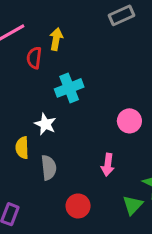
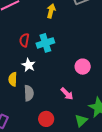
yellow arrow: (56, 39) -> (51, 11), moved
red semicircle: (34, 58) -> (24, 40), moved
pink arrow: (108, 165) -> (67, 94), turned -56

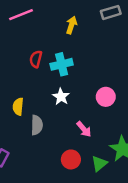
white star: (29, 65) -> (61, 97), moved
red circle: (46, 119) -> (71, 159), moved

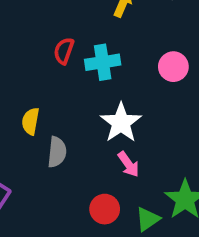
white star: (61, 97) -> (121, 123), moved, size x1.5
pink circle: (106, 97) -> (173, 67), moved

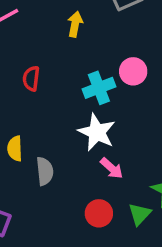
cyan cross: (103, 62) -> (99, 88), moved

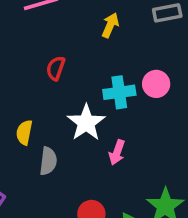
white star: (97, 132) -> (86, 123), moved
pink arrow: (112, 168) -> (117, 152), moved, turned 55

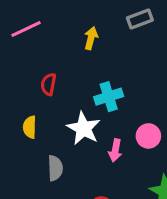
pink circle: (156, 84) -> (148, 136), moved
yellow semicircle: (24, 132) -> (30, 127), moved

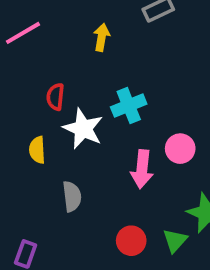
white star: (83, 128) -> (83, 129), moved
pink arrow: (115, 150) -> (142, 169), size x1.4

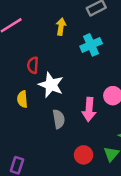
cyan cross: (129, 105) -> (91, 45), moved
gray semicircle: (72, 196) -> (59, 119), moved

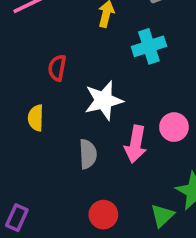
white star: (51, 85) -> (104, 100), moved, turned 30
red circle: (84, 155) -> (103, 215), moved

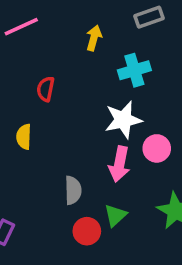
white star: (104, 100) -> (123, 120), moved
gray semicircle: (88, 154) -> (73, 190), moved
green triangle: (162, 216) -> (115, 215), moved

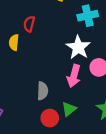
white star: (123, 120) -> (78, 47), turned -30
yellow semicircle: (24, 137) -> (14, 42), moved

